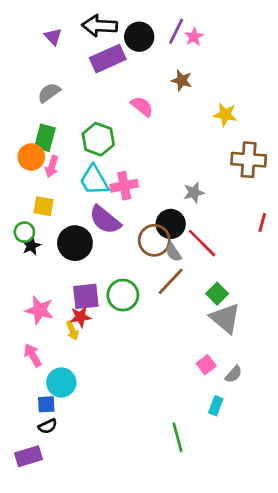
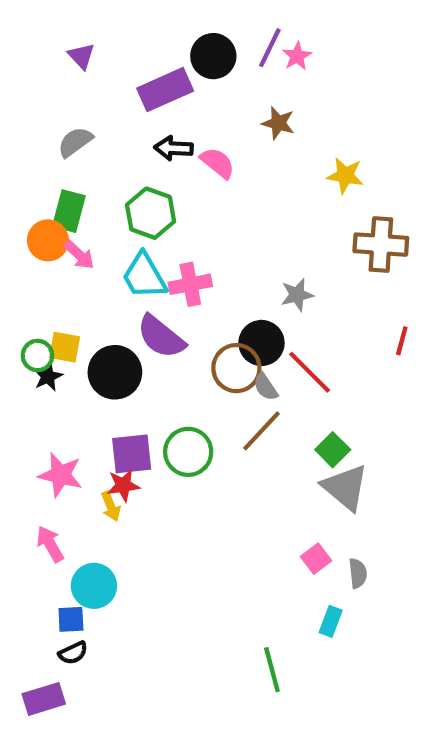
black arrow: (100, 26) -> (174, 148), moved, size x0.7
pink arrow: (52, 167) -> (79, 255), turned -65
yellow square: (44, 206) -> (65, 347), moved
gray semicircle: (234, 374) -> (358, 573), turned -48

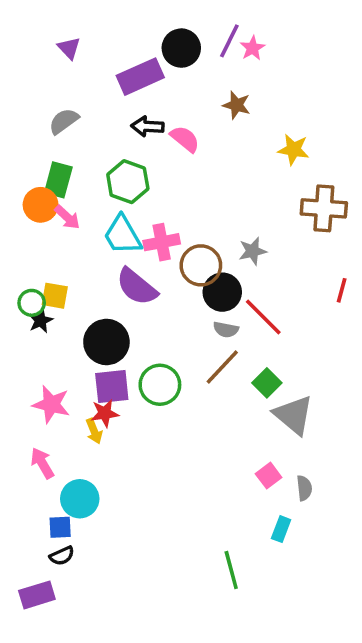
brown circle: (236, 368) -> (201, 265), moved
black circle: (115, 372) -> (106, 342), moved
gray semicircle: (266, 387) -> (226, 330), turned -45
green square: (333, 450) -> (267, 383), moved

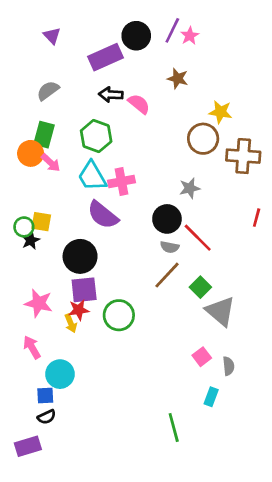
brown circle: (201, 265) -> (203, 139), moved
green circle: (160, 385) -> (119, 315), moved

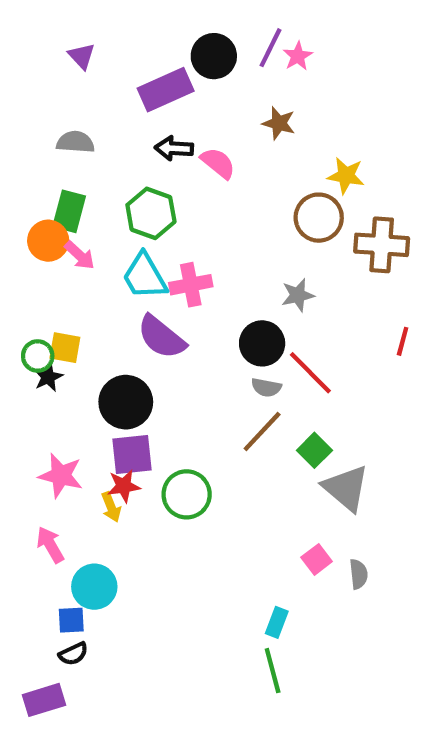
gray semicircle: (48, 91) -> (75, 142), turned 40
cyan rectangle: (211, 397) -> (277, 622), moved

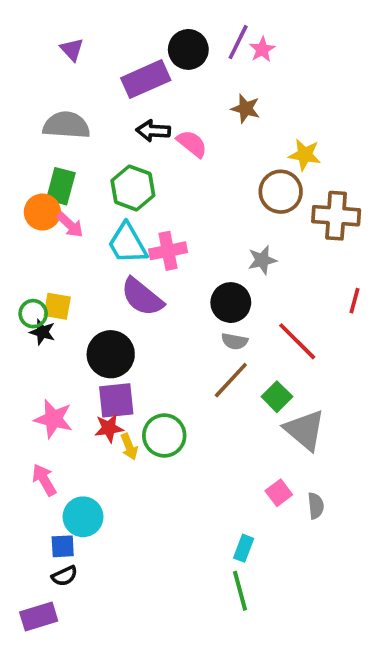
gray semicircle: (75, 142) -> (66, 125), size x1.4
red line: (310, 373) -> (297, 341), moved
black star: (48, 377) -> (42, 332), turned -30
yellow arrow: (111, 507) -> (129, 447), moved

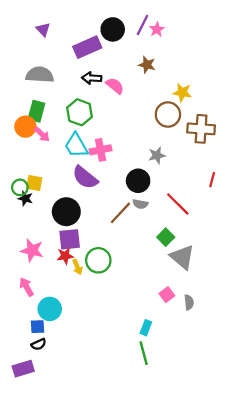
brown line: (231, 380) -> (120, 213), moved

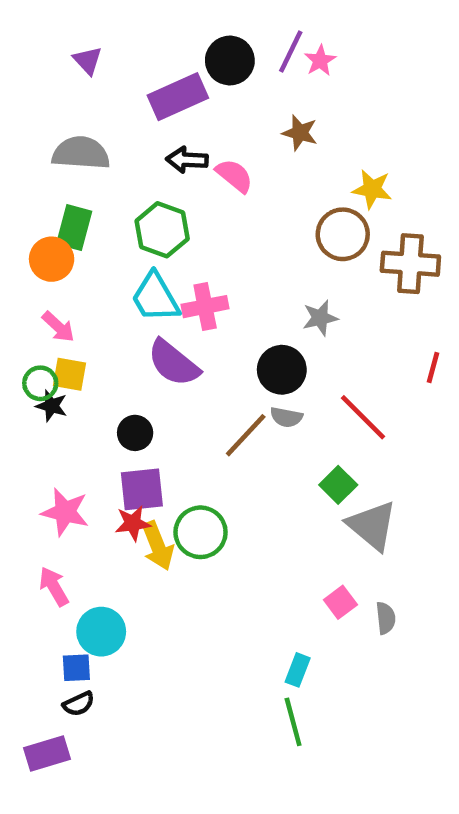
pink arrow: (42, 134) -> (58, 327), moved
black circle: (66, 212) -> (135, 433), size x0.6
yellow arrow: (77, 267) -> (158, 546), size x1.5

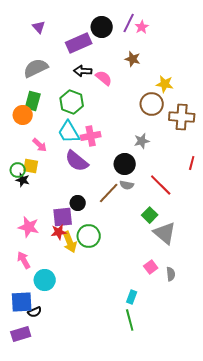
gray semicircle: (81, 153) -> (36, 68), turned -30
pink arrow: (58, 327) -> (40, 145), moved
black circle: (135, 433) -> (78, 203), moved
blue square: (76, 668) -> (22, 302), moved, size x1.6

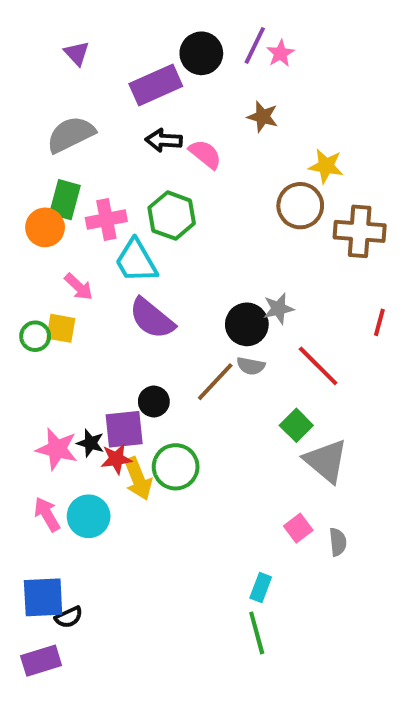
green hexagon: (72, 102) -> (172, 216), moved
pink cross: (91, 136) -> (106, 220), moved
gray star: (142, 141) -> (278, 309), moved
black star: (23, 180) -> (91, 443), moved
cyan circle: (45, 280) -> (89, 516), moved

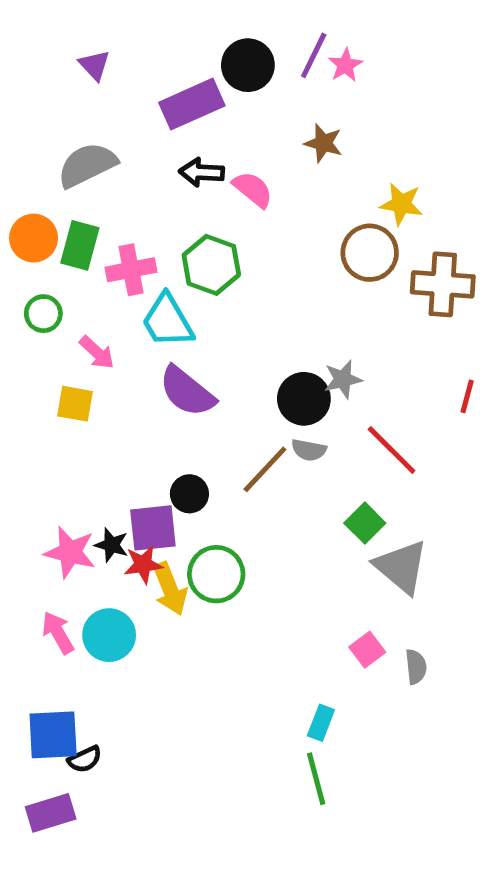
orange circle: (45, 227) -> (34, 238), moved
green circle: (35, 336) -> (43, 314), moved

